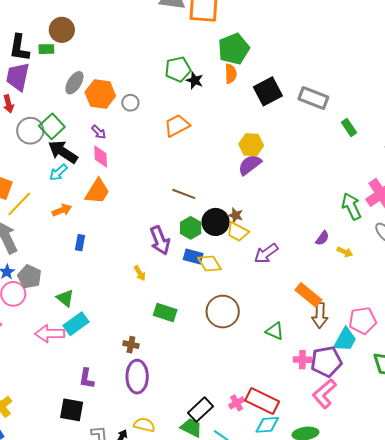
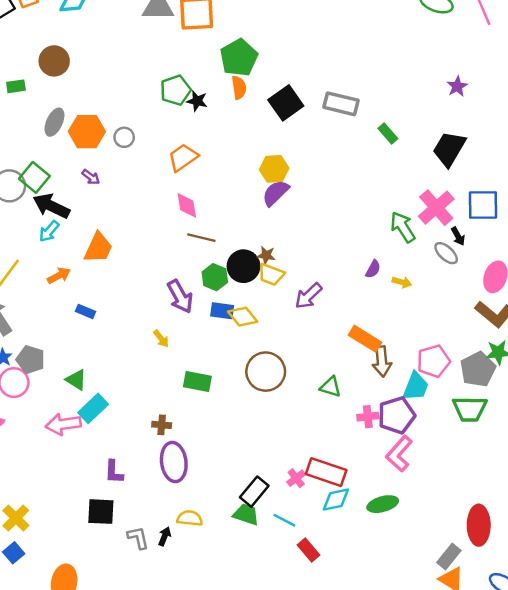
brown circle: (62, 30) -> (54, 61), moved
pink diamond: (101, 156) -> (187, 205), moved
blue rectangle: (80, 243) -> (85, 311), turned -70

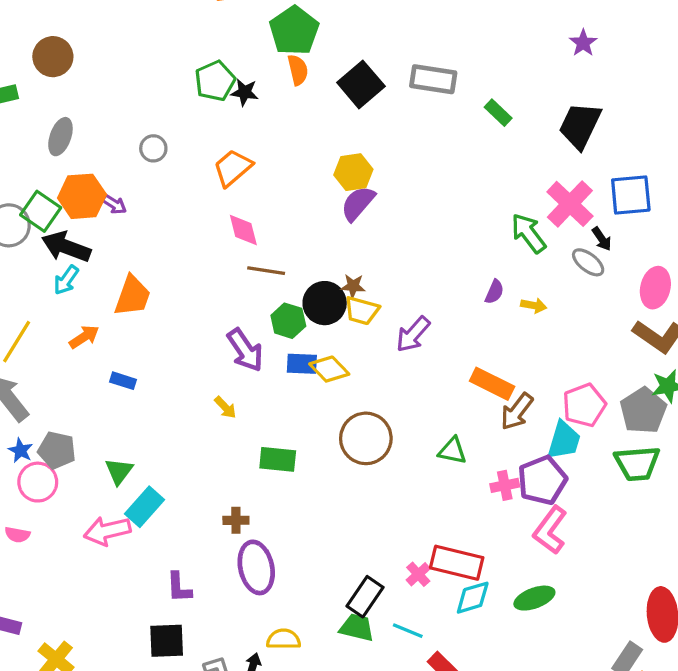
orange hexagon: (87, 132) -> (82, 196), moved
brown arrow: (382, 361) -> (517, 411), turned 48
green triangle: (76, 380) -> (119, 471), turned 40

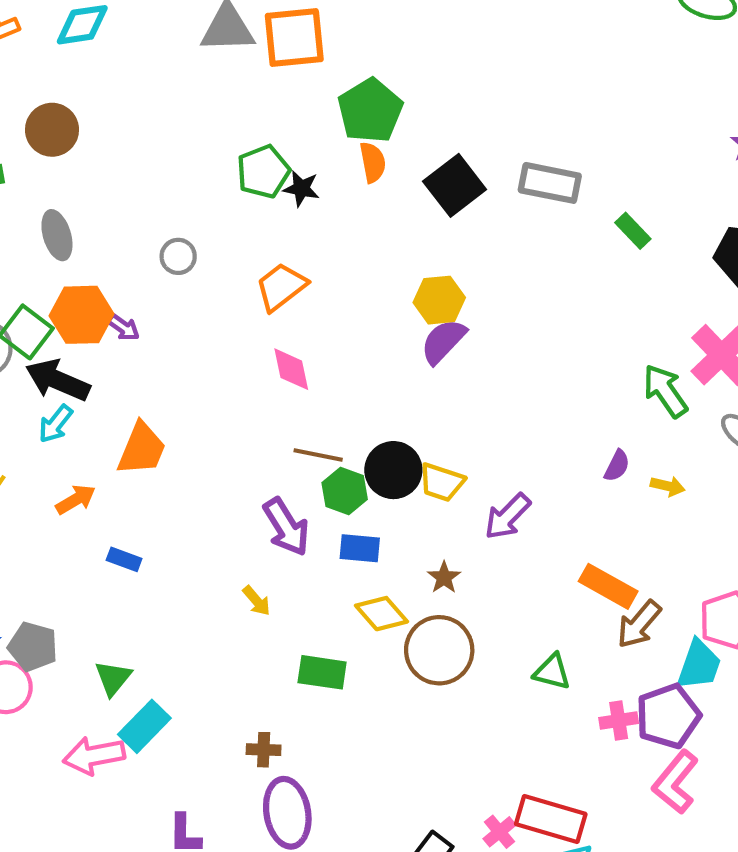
gray ellipse: (60, 137) -> (57, 235), turned -39
brown line: (266, 271) -> (318, 455), moved
brown star: (353, 286) -> (444, 577), moved, turned 30
yellow diamond: (329, 369) -> (381, 614), moved

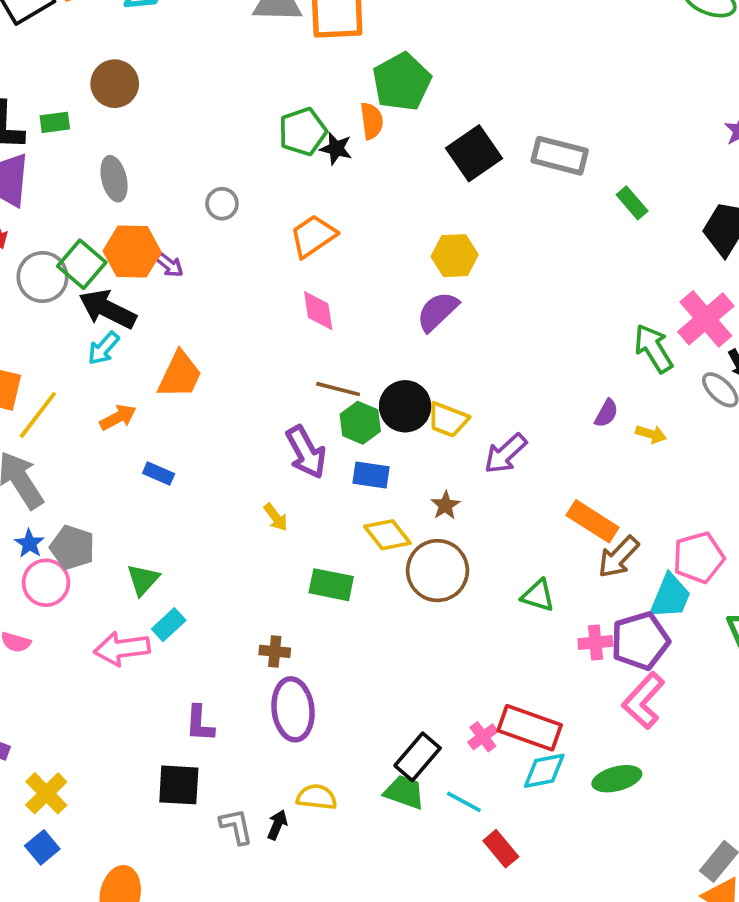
orange semicircle: (373, 162) -> (372, 121), moved
purple semicircle: (443, 341) -> (437, 311), moved
cyan rectangle: (144, 726) -> (169, 625), size x0.7

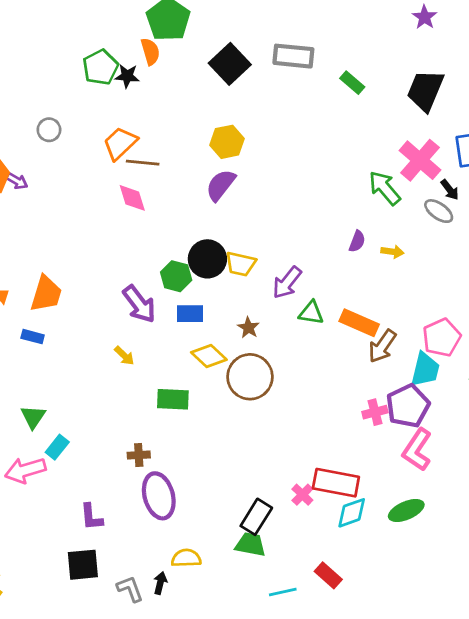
orange trapezoid: (180, 375) -> (46, 294), moved
brown line: (338, 389) -> (143, 163), moved
green triangle: (538, 595) -> (311, 313), moved
cyan line: (464, 802) -> (283, 592), moved, turned -32

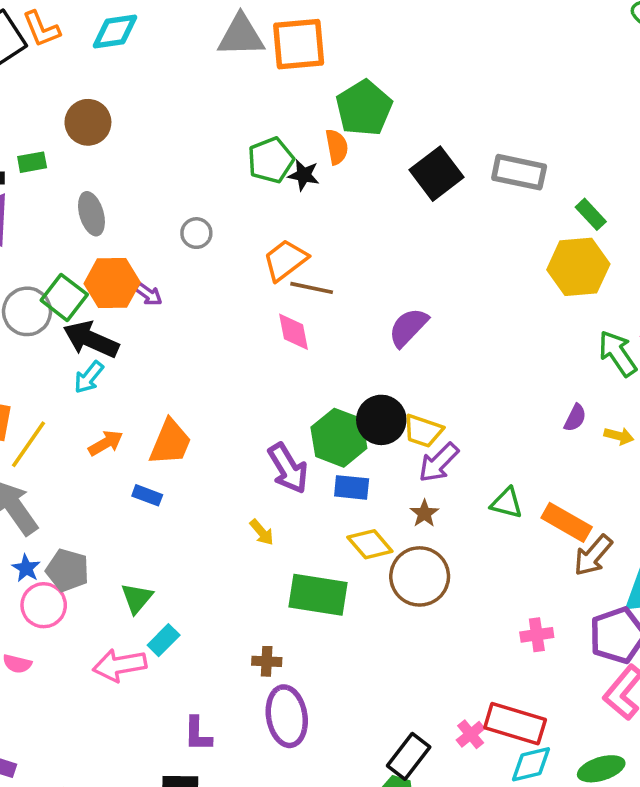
yellow hexagon: (227, 142) -> (578, 267), moved, size x1.4
green hexagon: (176, 276) -> (339, 438), size x1.4
purple arrow: (287, 283) -> (439, 463), moved
green rectangle: (173, 399) -> (318, 595), size x1.4
pink cross: (375, 412) -> (537, 635), moved

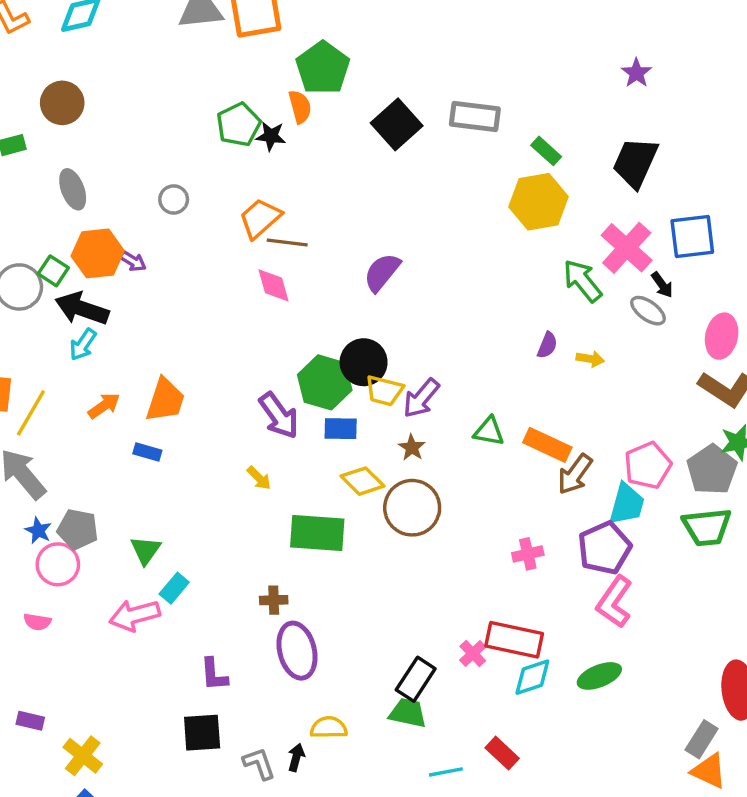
green square: (64, 297) -> (53, 271), size x0.7
yellow trapezoid: (423, 431) -> (384, 391), moved

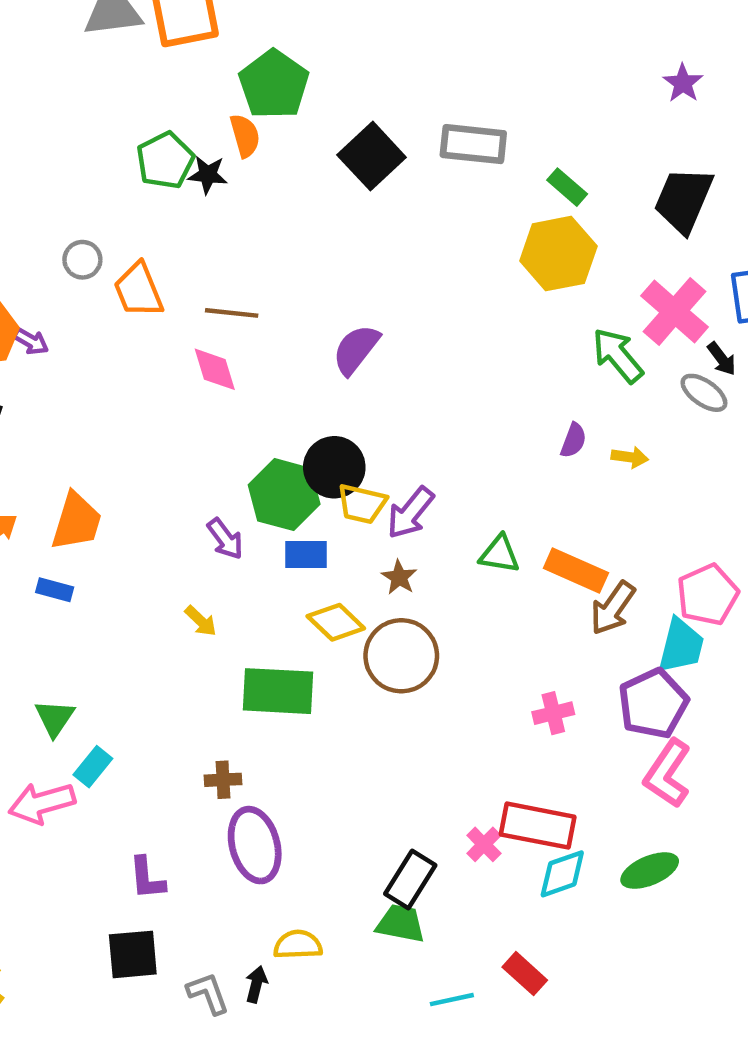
orange trapezoid: (260, 218) -> (138, 290), moved, turned -69
purple arrow: (279, 415) -> (225, 539), size x0.7

